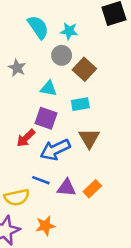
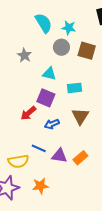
brown square: (84, 69) -> (87, 51), moved, turned -30
blue arrow: (55, 150) -> (52, 124), size x0.6

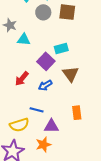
cyan triangle: (49, 74) -> (24, 39), moved
purple square: (46, 98) -> (46, 61), moved, turned 30
purple triangle: (59, 156) -> (51, 126), moved
orange rectangle: (80, 158) -> (77, 113), turned -48

